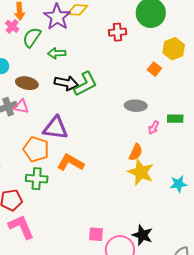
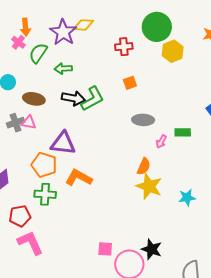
yellow hexagon: (174, 49) -> (173, 51), moved
orange square: (154, 69) -> (130, 83), moved, turned 32

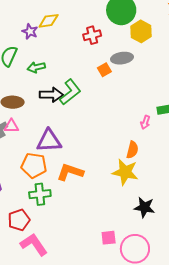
purple star: (63, 32) -> (30, 31), size x0.6
gray ellipse: (143, 120) -> (122, 58), moved
yellow star: (149, 186) -> (125, 172), moved
black star: (152, 249) -> (144, 207), moved

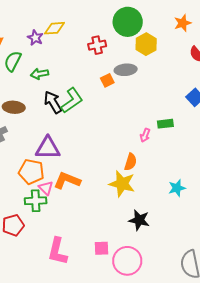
black arrow: (51, 95) -> (53, 102), turned -125
pink triangle: (11, 126) -> (46, 188), moved, turned 42
pink L-shape: (34, 244) -> (57, 251), moved, turned -136

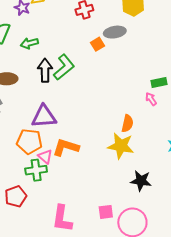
black arrow: (53, 102) -> (45, 70), turned 35
pink arrow: (145, 135) -> (151, 99), moved, turned 128

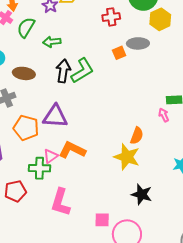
orange pentagon: (29, 141) -> (26, 128), moved
pink triangle: (45, 157) -> (51, 156), turned 35
pink L-shape: (62, 219) -> (61, 202), moved

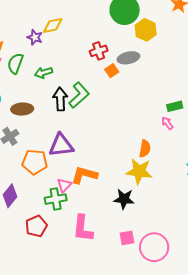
red cross: (111, 17) -> (99, 51), moved
black star: (142, 194) -> (124, 199), moved

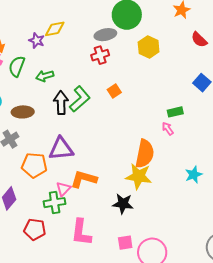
yellow hexagon: (146, 30) -> (149, 47), moved
gray ellipse: (128, 58) -> (105, 35), moved
orange square: (112, 71) -> (114, 91), moved
orange semicircle: (145, 149) -> (145, 154), size x1.6
red pentagon: (36, 226) -> (35, 229), turned 30

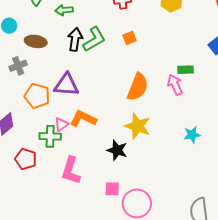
pink arrow: (168, 129) -> (175, 85), size x1.5
orange semicircle: (145, 154) -> (138, 87), moved

